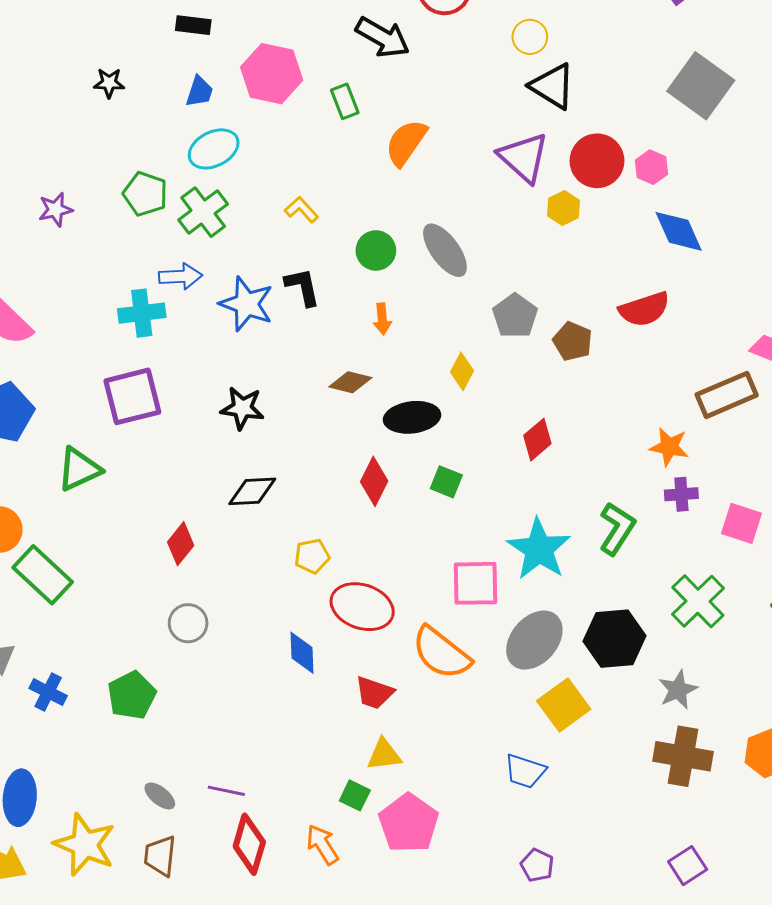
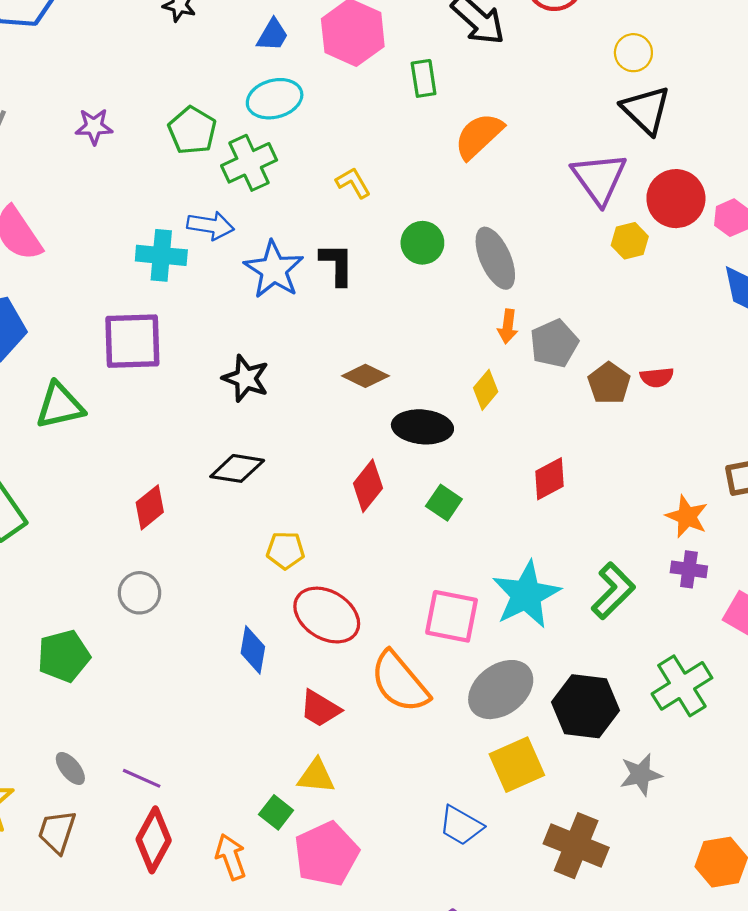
red semicircle: (644, 309) -> (657, 377), moved, size x0.6
orange arrow: (382, 319) -> (508, 326), moved
brown cross: (683, 756) -> (576, 846), moved

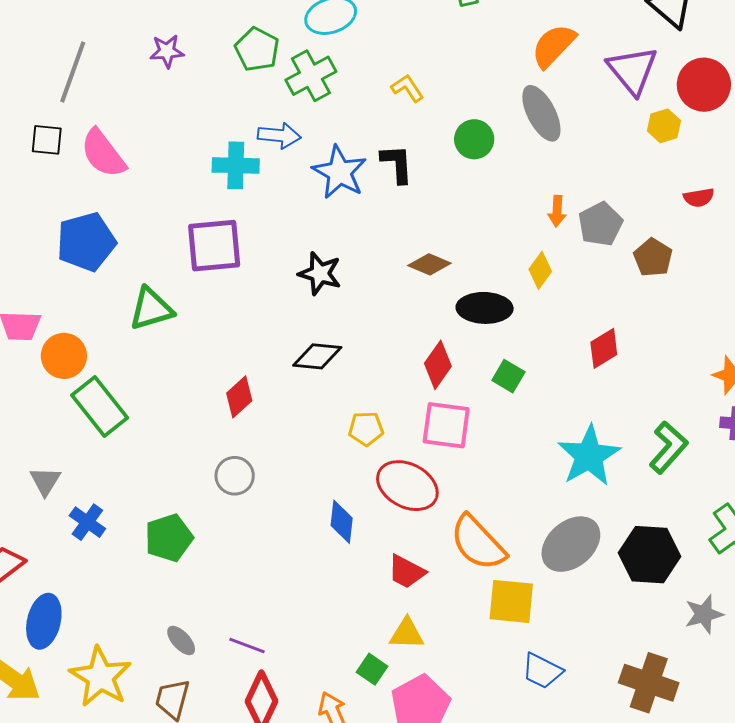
orange semicircle: (479, 136) -> (553, 46), moved
gray ellipse: (495, 258) -> (541, 113), moved
red semicircle: (657, 377) -> (699, 198), moved
pink square: (452, 616) -> (446, 425), moved
yellow square: (517, 765) -> (511, 601), moved, turned 33

